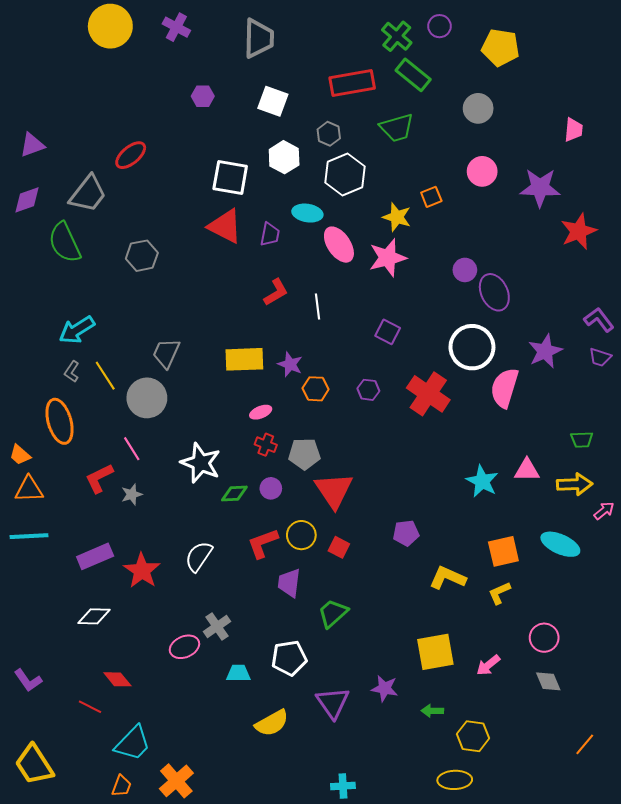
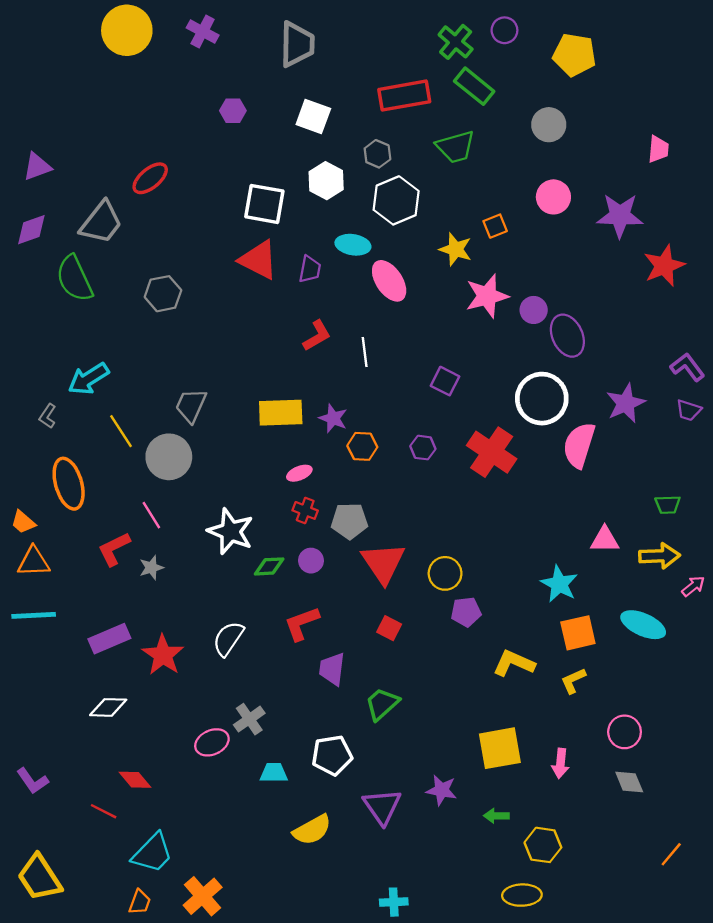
pink star: (388, 258) -> (487, 296), moved
gray L-shape: (72, 372) -> (48, 416), moved
cyan star: (482, 481) -> (559, 584), moved
yellow circle: (301, 535) -> (445, 573), moved
pink arrow: (488, 665) -> (560, 763), turned -45

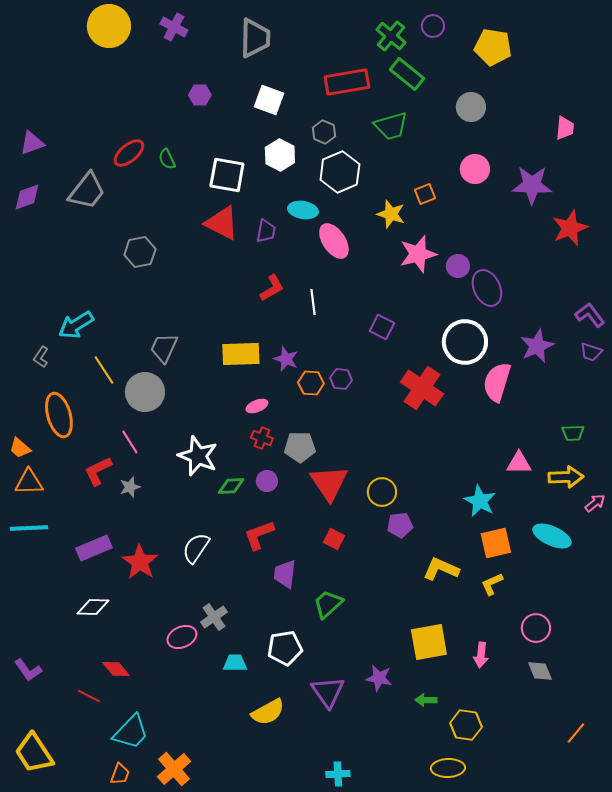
green semicircle: (74, 279) -> (167, 159), moved, size x0.5
purple hexagon: (423, 448) -> (341, 379), moved

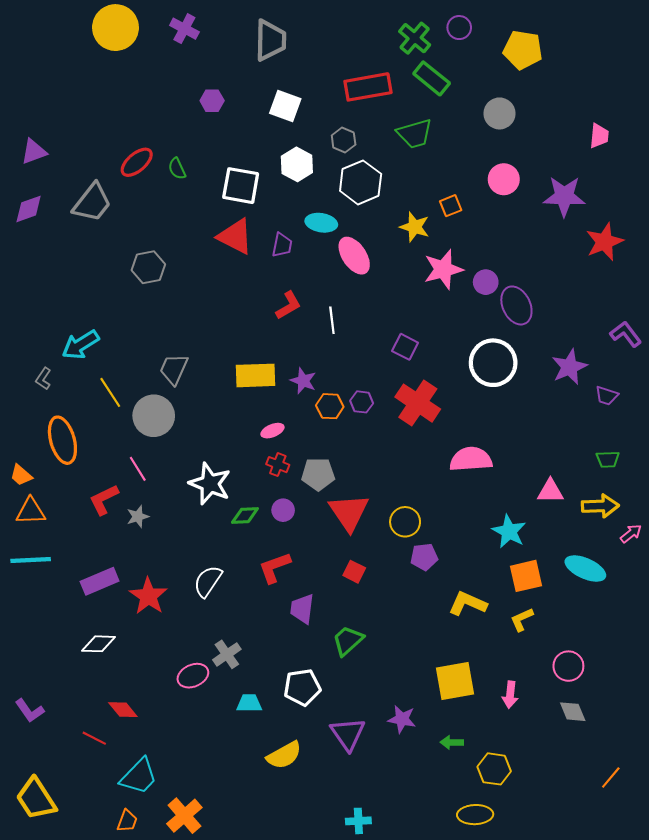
purple trapezoid: (591, 352) -> (607, 396), moved
pink semicircle: (497, 382) -> (471, 459), moved, turned 69
red cross: (422, 388) -> (418, 403), moved

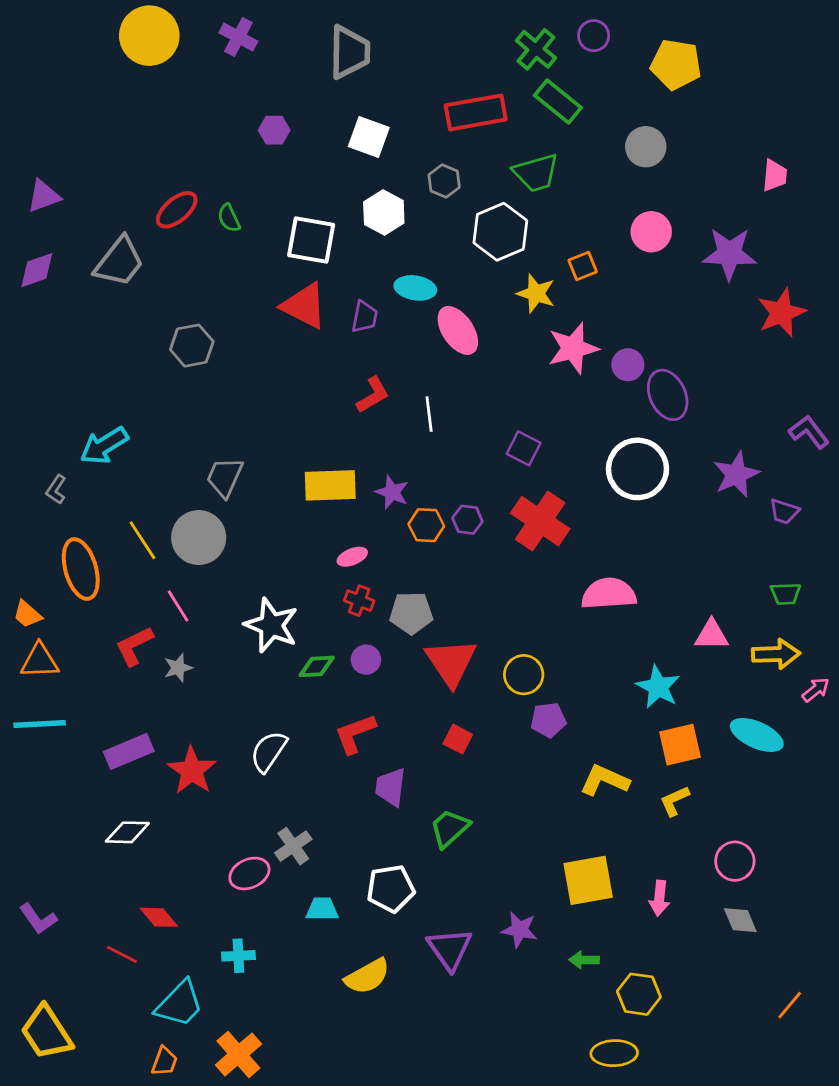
white hexagon: (361, 182) -> (500, 232), moved
yellow line: (110, 392) -> (142, 540), moved
cyan cross: (358, 821) -> (238, 956), moved

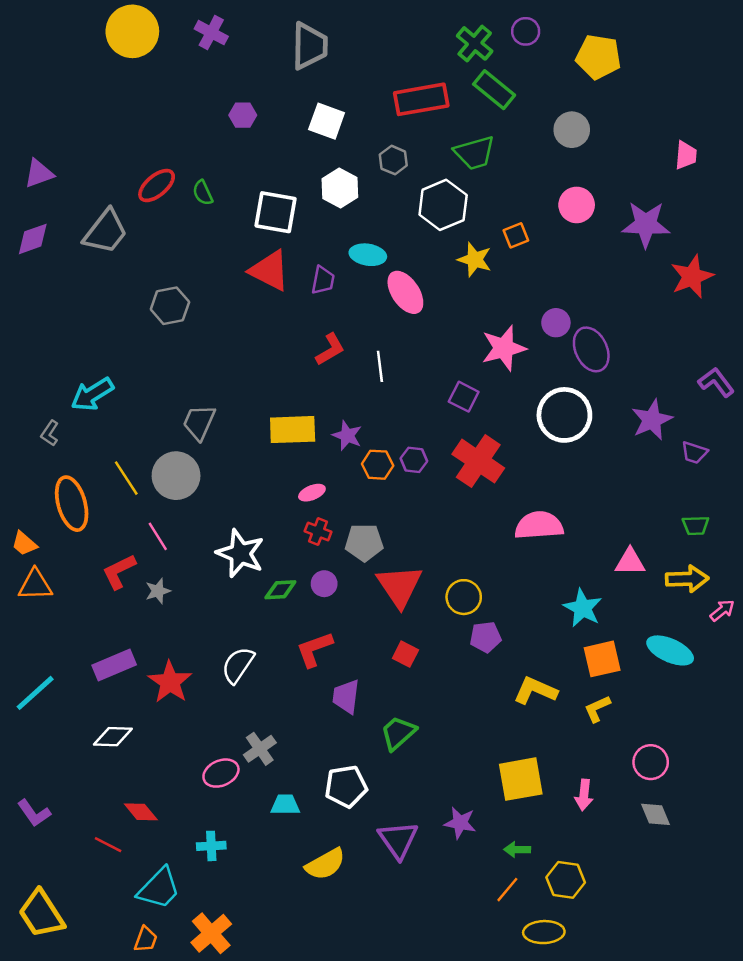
pink star: (573, 348) -> (504, 348), moved
cyan line: (40, 724) -> (35, 693), moved, turned -39
orange line: (790, 1005) -> (507, 890), moved

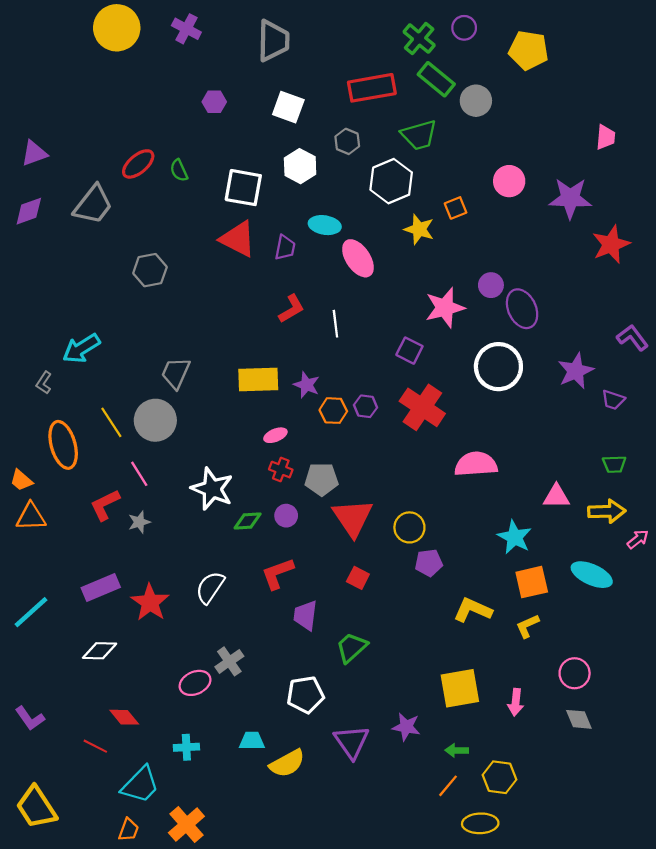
gray circle: (572, 130) -> (476, 101), moved
cyan trapezoid: (285, 805) -> (252, 741), moved

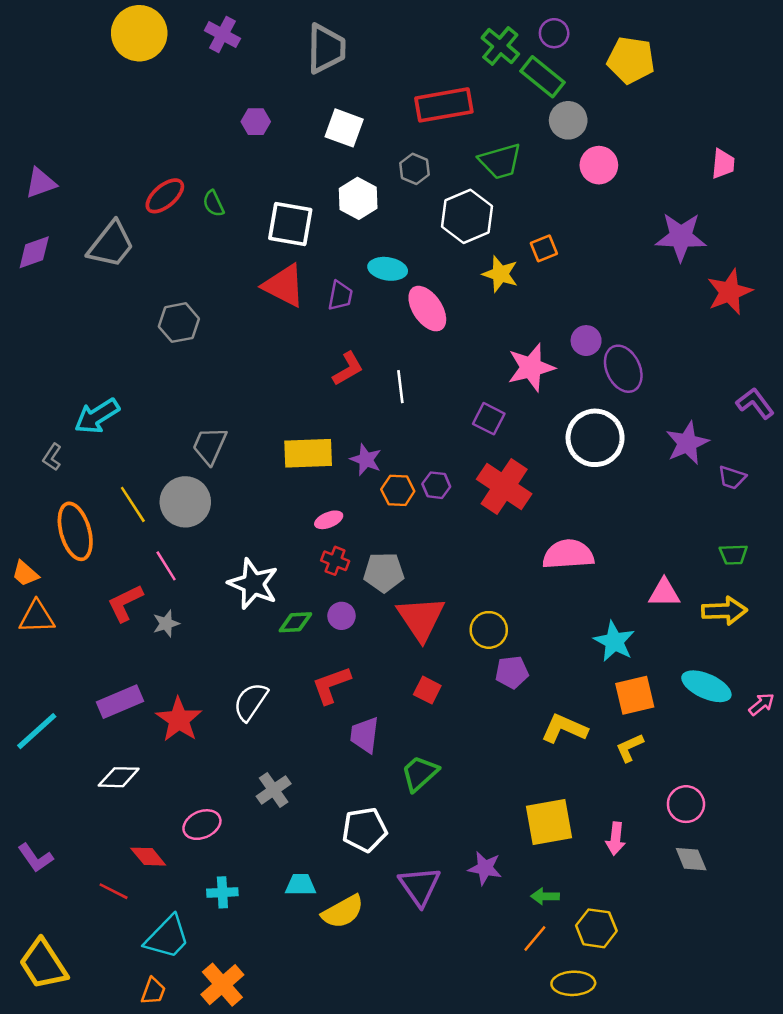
green rectangle: (436, 79) -> (543, 77), moved
pink circle: (509, 181) -> (599, 165), moved
pink arrow: (638, 539) -> (762, 704), moved
pink ellipse: (195, 683) -> (202, 825), moved

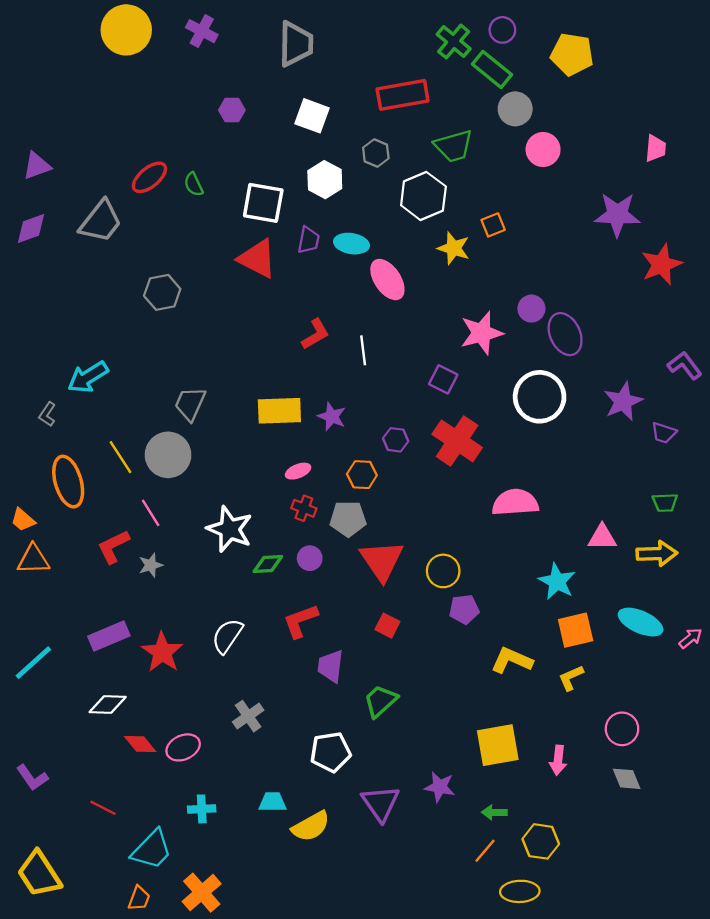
purple trapezoid: (340, 296) -> (309, 240), moved
orange hexagon: (398, 490) -> (362, 475), moved
red diamond: (148, 857) -> (140, 744), moved

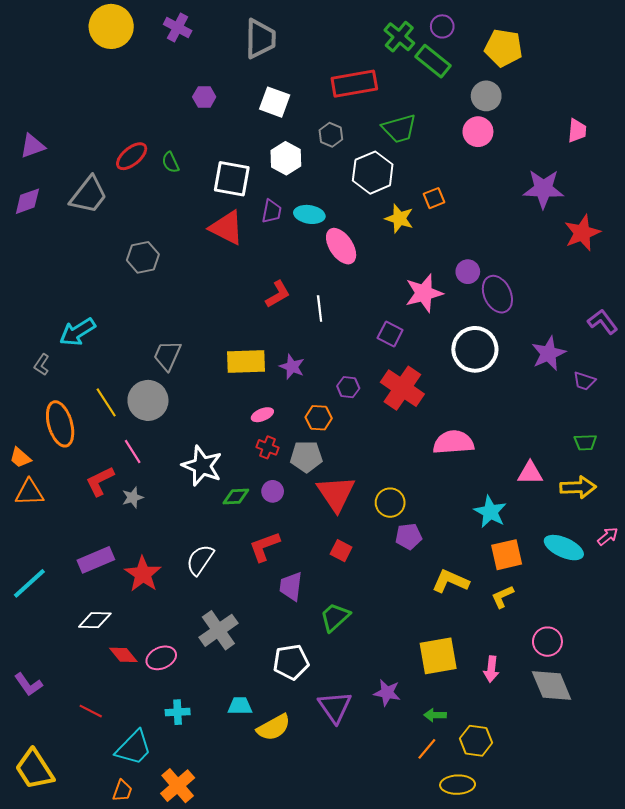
gray circle: (515, 109) -> (486, 96), moved
pink arrow: (690, 638) -> (608, 536), moved
gray cross: (248, 716) -> (218, 630), size x1.4
gray diamond: (627, 779) -> (552, 685), size x1.6

